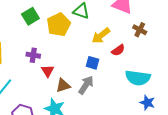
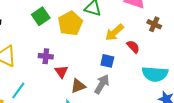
red semicircle: (118, 50) -> (133, 47), turned -96

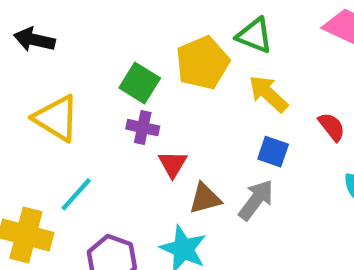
green square: (41, 16) -> (140, 83), moved, turned -30
yellow arrow: (114, 32) -> (268, 94), moved, turned 78

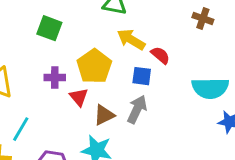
yellow pentagon: (203, 63) -> (94, 66), moved
green square: (140, 83) -> (49, 28), moved
red semicircle: (332, 127) -> (160, 55), moved

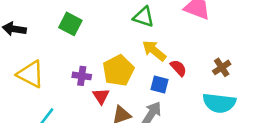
brown cross: (203, 18) -> (222, 67), moved, turned 30
green square: (49, 28) -> (70, 24), moved

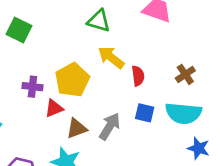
red semicircle: (178, 68) -> (138, 76), turned 36
blue square: (159, 84) -> (145, 113), moved
red triangle: (101, 96) -> (54, 108), turned 42

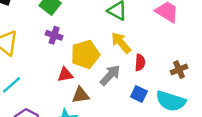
purple cross: (32, 87) -> (54, 35), moved
gray arrow: (110, 126) -> (110, 75), moved

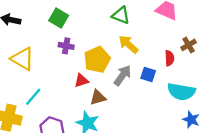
red semicircle: (140, 63) -> (169, 58), moved
brown cross: (179, 70) -> (189, 45), moved
blue square: (139, 94) -> (148, 75), moved

